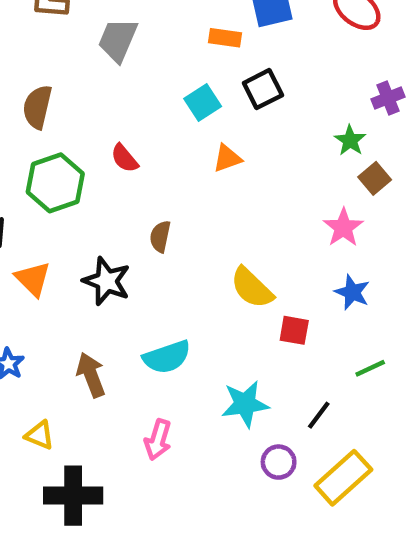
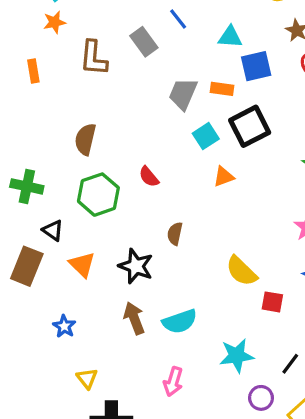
gray trapezoid: (118, 40) -> (183, 94), moved
black square: (263, 89) -> (250, 126), size x1.4
brown arrow: (91, 375) -> (134, 318), moved
yellow triangle: (40, 435) -> (87, 378), turned 30

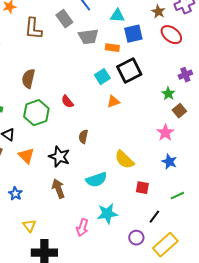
gray trapezoid: (183, 94) -> (88, 37), moved, turned -120
red square: (272, 302) -> (142, 188), moved
cyan semicircle: (180, 321) -> (96, 180), moved
cyan star: (237, 356) -> (107, 214), moved

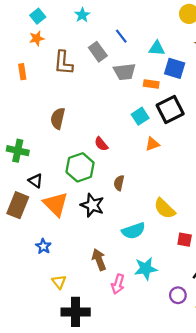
blue square: (133, 34) -> (175, 68), turned 30
green hexagon: (36, 113) -> (80, 167), moved
orange triangle: (26, 156) -> (56, 204), size x1.4
brown arrow: (58, 189) -> (99, 260), moved

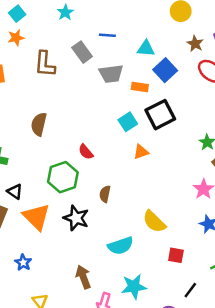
blue line: (121, 36) -> (107, 35), turned -48
blue square: (175, 68) -> (165, 70), turned 30

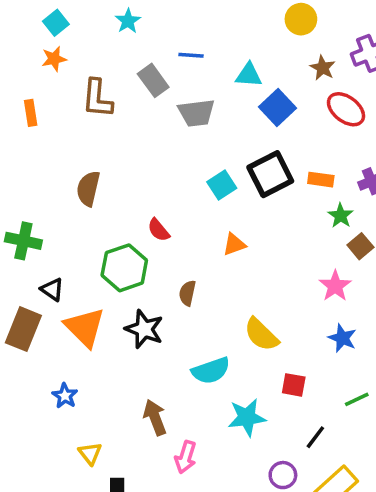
orange rectangle: (140, 87) -> (321, 180), moved
orange triangle: (141, 152) -> (234, 244), moved
cyan star: (134, 287) -> (247, 417), moved

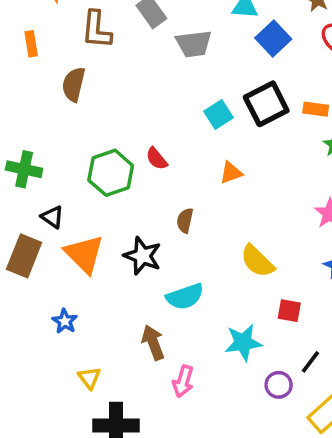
brown semicircle: (88, 189) -> (74, 84), moved
green hexagon: (124, 268) -> (111, 173), moved
cyan semicircle: (211, 371) -> (185, 297), moved
purple circle: (283, 475) -> (279, 385), moved

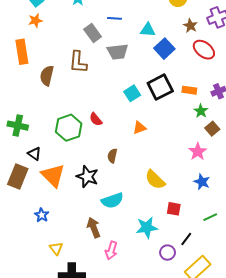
brown L-shape: (97, 30) -> (78, 62), moved
orange rectangle: (31, 44) -> (22, 52), size x1.6

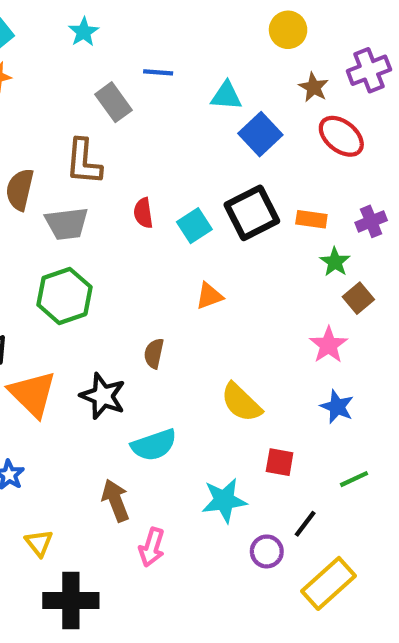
gray trapezoid: (118, 52) -> (67, 224), moved
red semicircle: (96, 119) -> (143, 213), moved, turned 32

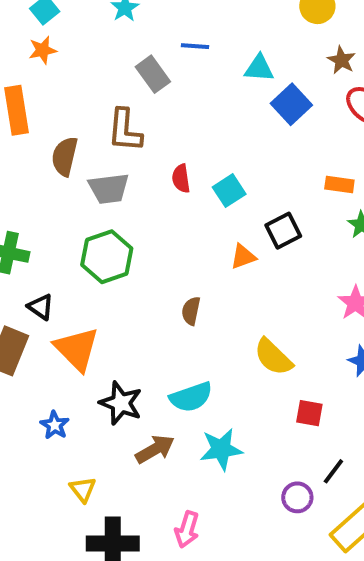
black square: (252, 213) -> (283, 231), moved, size x0.7
black star: (103, 396) -> (121, 403), moved
brown arrow: (116, 500) -> (155, 449), turned 81
cyan star: (224, 500) -> (221, 449), moved
pink arrow: (152, 547) -> (187, 529), moved

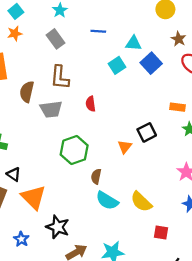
gray rectangle: (153, 74) -> (55, 39), moved
cyan square: (229, 191) -> (117, 65), moved
green hexagon: (107, 257) -> (74, 150), moved
orange triangle: (243, 257) -> (125, 147), turned -32
cyan semicircle: (191, 397) -> (107, 201), moved, turned 50

